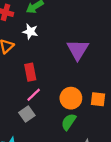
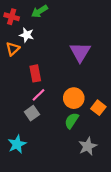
white star: (30, 32) -> (27, 35), moved
orange square: (98, 99) -> (98, 108), moved, turned 32

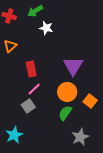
white star: (27, 35) -> (46, 28), moved
purple triangle: (80, 52) -> (73, 66), moved

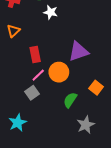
purple triangle: (73, 66) -> (78, 51), turned 40
orange circle: (67, 92) -> (59, 72), moved

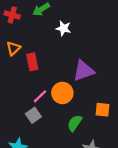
white star: (51, 12) -> (63, 28), moved
red rectangle: (35, 55) -> (32, 62), moved
orange square: (96, 88) -> (102, 110), turned -32

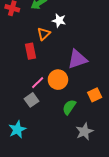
orange triangle: (13, 48) -> (44, 34), moved
orange square: (102, 110) -> (95, 95), turned -32

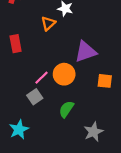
red rectangle: (30, 51) -> (16, 44), moved
orange square: (95, 95) -> (105, 81), moved, turned 32
green semicircle: (69, 107) -> (66, 109), moved

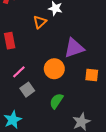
pink line: (42, 78) -> (19, 72), moved

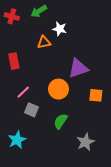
orange triangle: (40, 22) -> (44, 42), turned 32
gray square: (27, 90) -> (32, 110), turned -32

